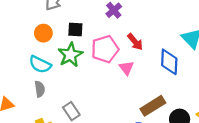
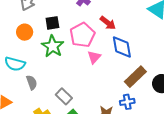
blue diamond: (169, 62) -> (122, 47), moved
cyan semicircle: (40, 64) -> (15, 64), moved
pink triangle: (126, 68) -> (94, 57), moved, turned 32

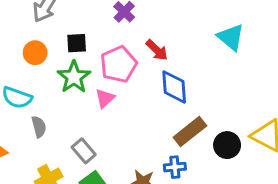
pink triangle: (94, 57) -> (105, 98), moved

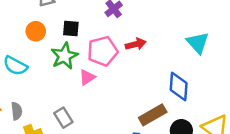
red arrow: (157, 50) -> (136, 44), turned -66
blue diamond: (174, 87) -> (179, 86), moved
gray semicircle: (39, 127) -> (17, 111), moved

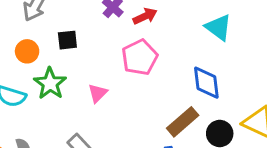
red arrow: (136, 44) -> (145, 16), moved
pink pentagon: (102, 51) -> (140, 57), moved
green star: (64, 56) -> (50, 83), moved

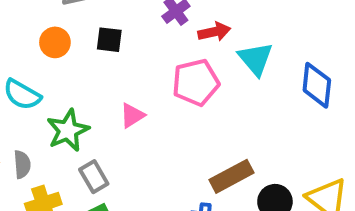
cyan triangle: (218, 27) -> (256, 59), moved
green star: (50, 83) -> (68, 130), moved
blue diamond: (206, 83) -> (317, 85), moved

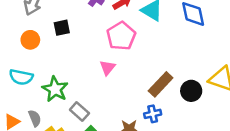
pink triangle: (132, 115) -> (107, 68), moved

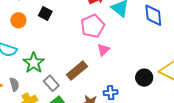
black square: (62, 28) -> (45, 13), turned 32
pink triangle: (107, 68) -> (103, 50), moved
brown rectangle: (161, 84) -> (77, 71), moved

